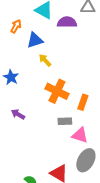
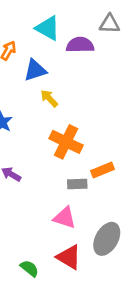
orange rectangle: (83, 102) -> (103, 170), moved, turned 49
pink triangle: (80, 135) -> (65, 218), moved

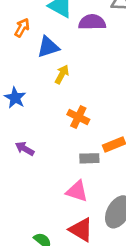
yellow arrow: (49, 98) -> (62, 74), turned 72
orange cross: (66, 142) -> (78, 117), size x0.7

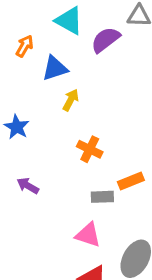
purple semicircle: (92, 22) -> (106, 40), turned -36

